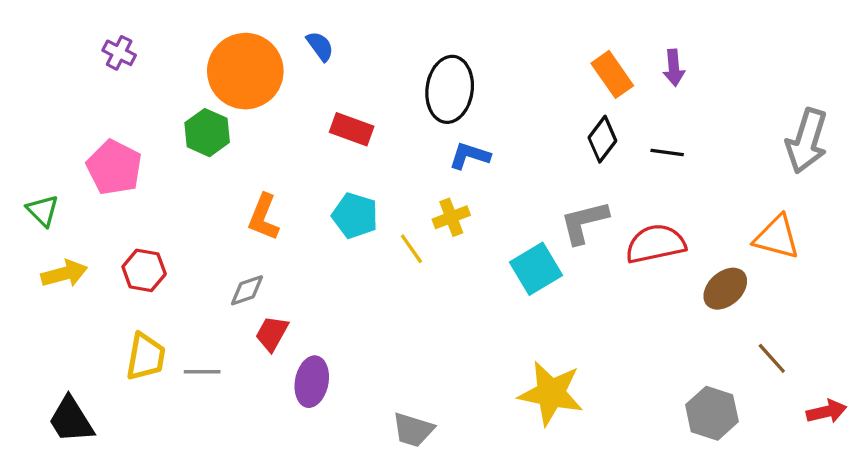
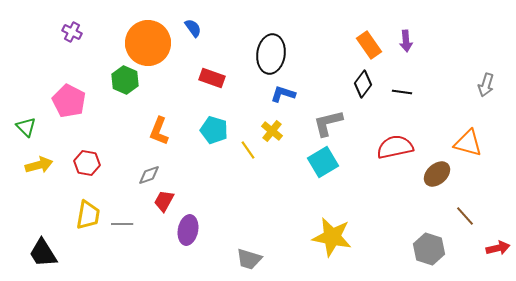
gray arrow: (807, 141) -> (486, 85), size x0.6
yellow cross: (451, 217) -> (272, 131), turned -30
gray L-shape: (584, 222) -> (328, 123), moved

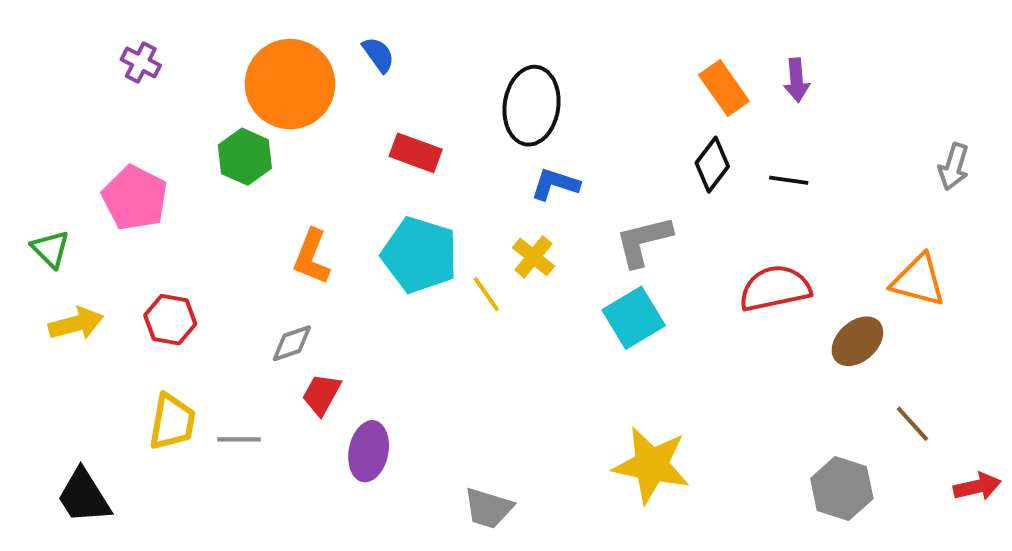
cyan pentagon: (214, 130) -> (420, 255), size x1.4

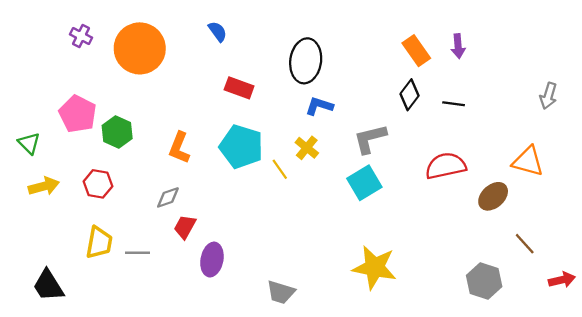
orange circle: (290, 84) -> (140, 48), moved
green hexagon: (245, 157) -> (117, 132), moved

